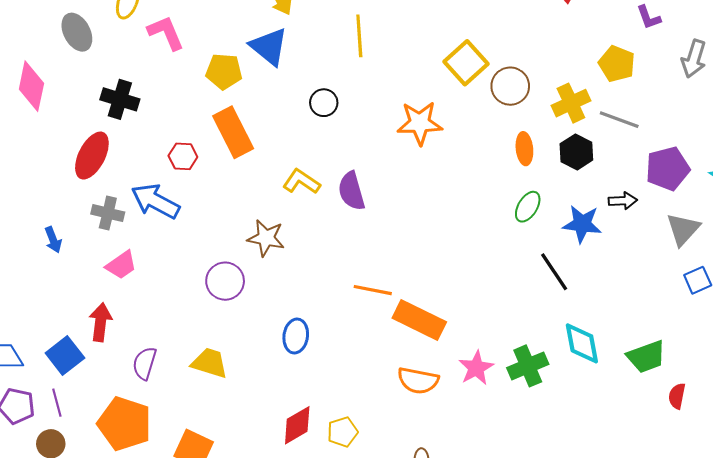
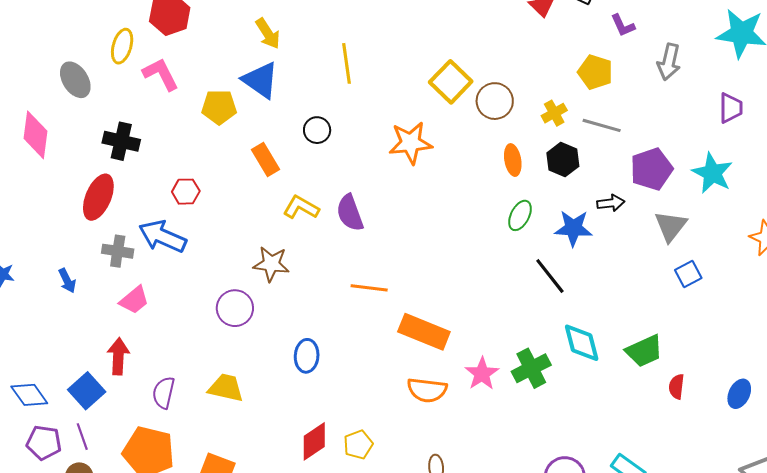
yellow cross: (571, 103) -> (554, 113), size x0.7
orange rectangle: (233, 132) -> (265, 160), moved, size x0.7
orange line: (373, 290) -> (369, 288), moved

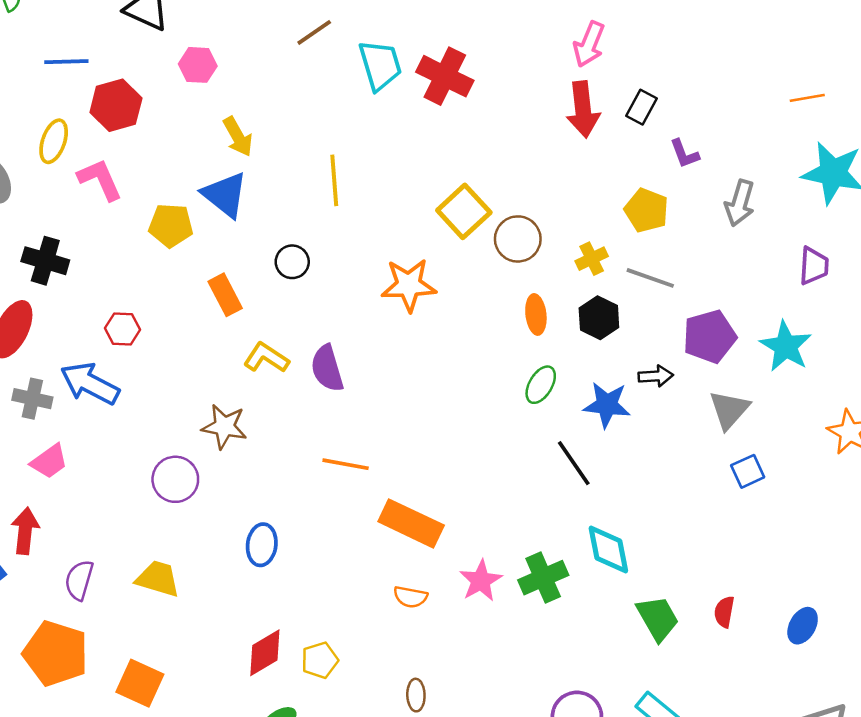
green trapezoid: (644, 351) -> (658, 618), moved, turned -99
orange semicircle: (427, 390) -> (410, 597), size x0.7

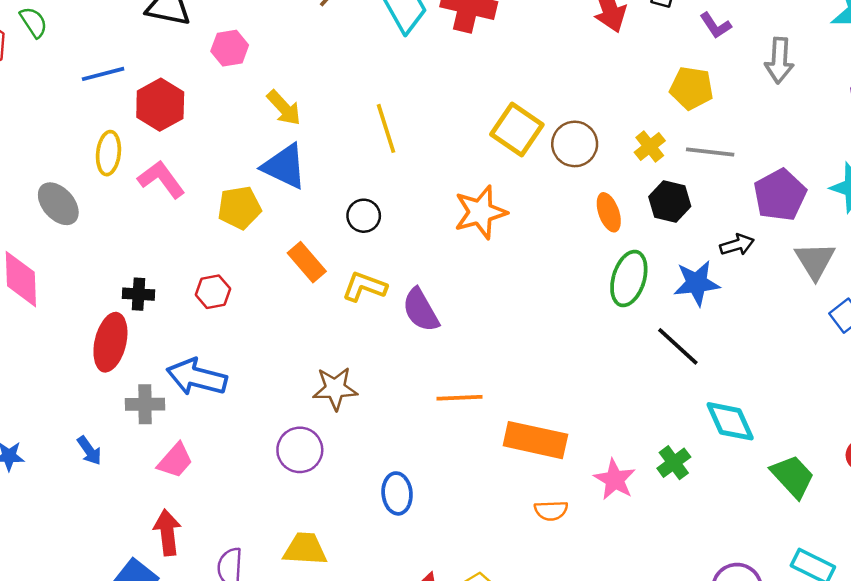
black cross: (45, 261) -> (139, 294), moved, size x0.7
red hexagon: (123, 329) -> (213, 292), moved
yellow L-shape: (266, 358) -> (364, 287), moved
green ellipse: (541, 385) -> (629, 278), size x1.4
green cross: (543, 578) -> (674, 463), size x0.7

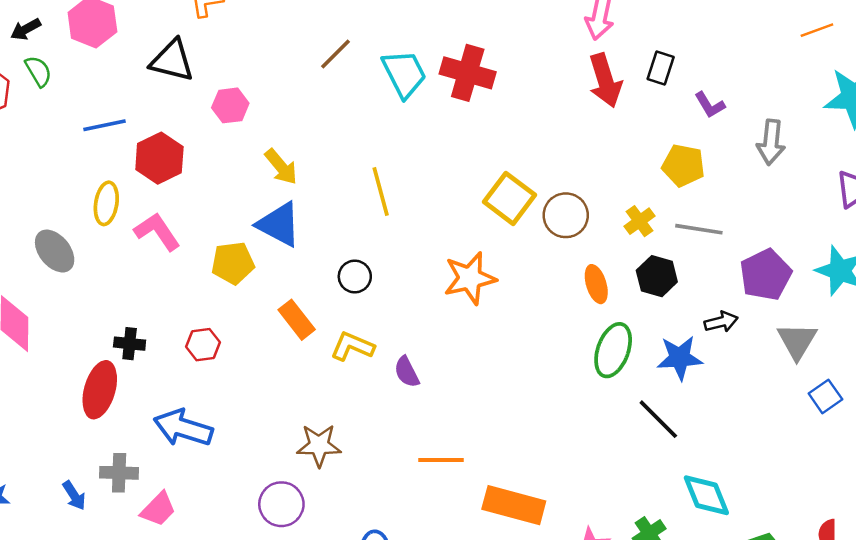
purple semicircle: (421, 310) -> (407, 372), size x0.7
gray cross: (145, 404) -> (119, 473), moved

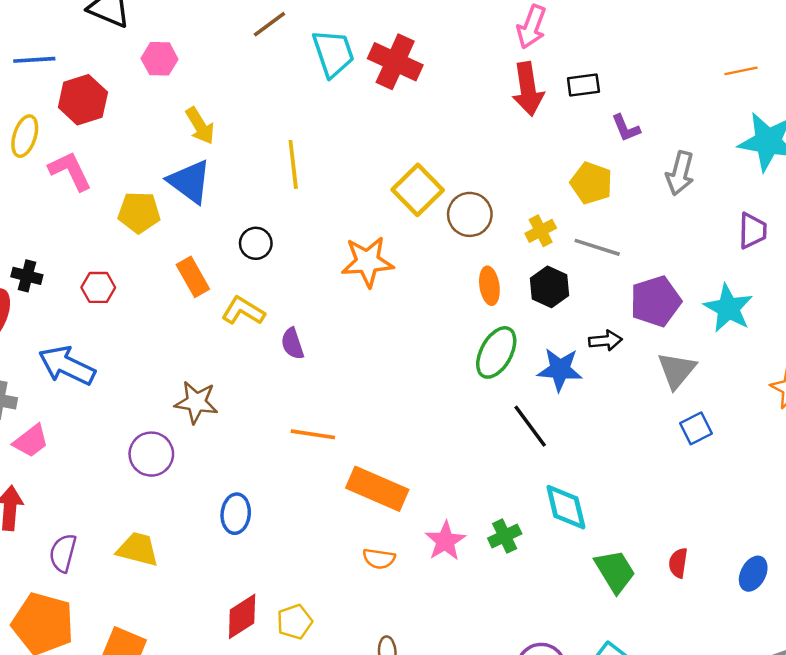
black rectangle: (661, 68) -> (583, 85), turned 56

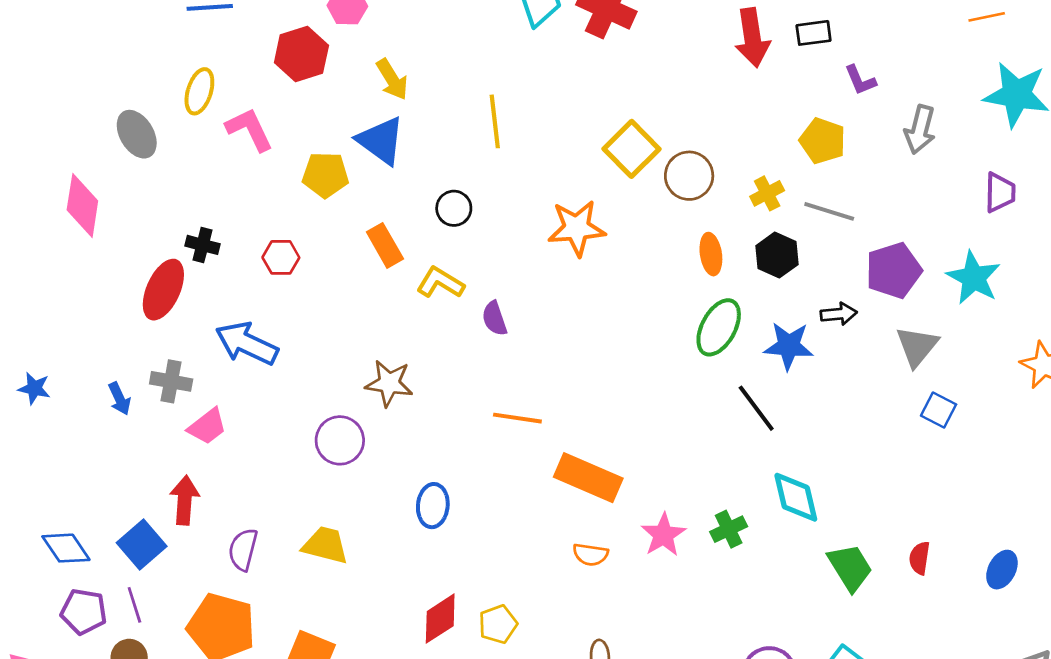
red hexagon: (83, 100) -> (301, 54), moved
blue square: (696, 428) -> (939, 410), turned -36

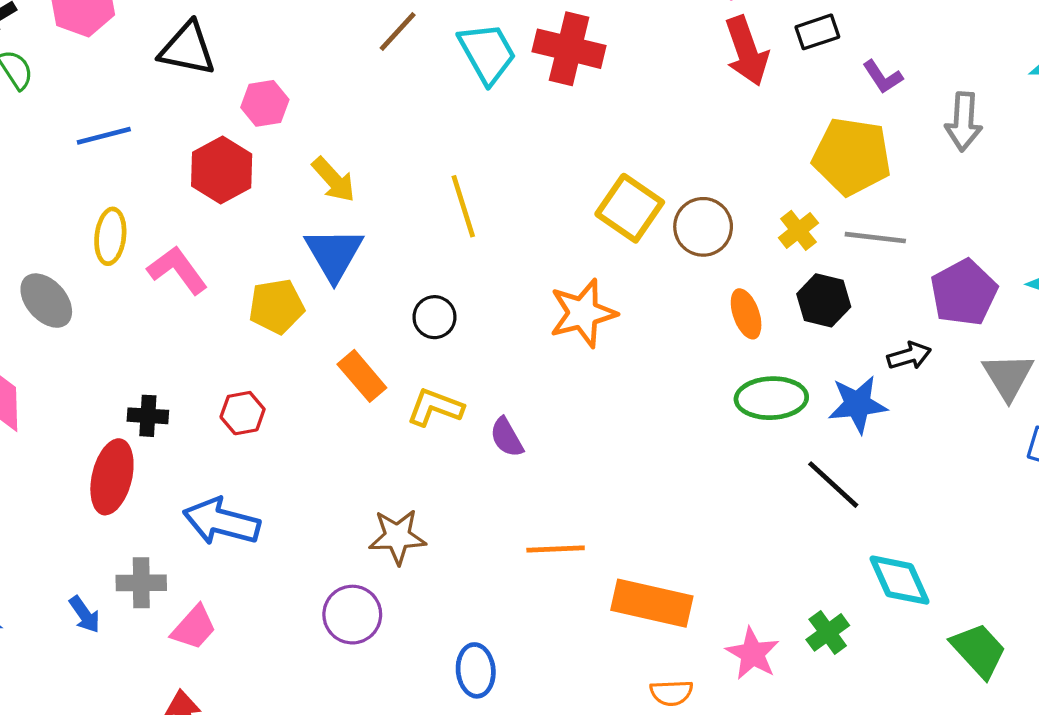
blue triangle: (381, 141) -> (334, 254), turned 34
yellow pentagon: (823, 141) -> (852, 156), size x1.4
green ellipse: (719, 327) -> (771, 398), turned 70

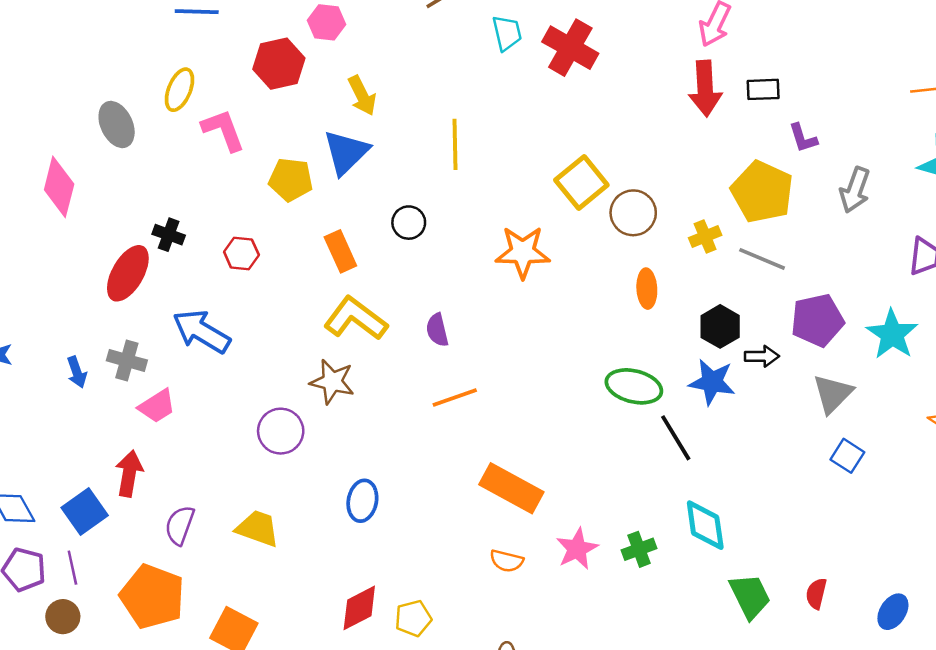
cyan trapezoid: (487, 53) -> (507, 33), size x0.7
black hexagon: (824, 300) -> (720, 326), moved
green ellipse: (771, 398) -> (634, 386), moved
yellow L-shape: (435, 407) -> (356, 319), moved, size x1.4
orange line: (556, 549) -> (455, 398), moved, turned -33

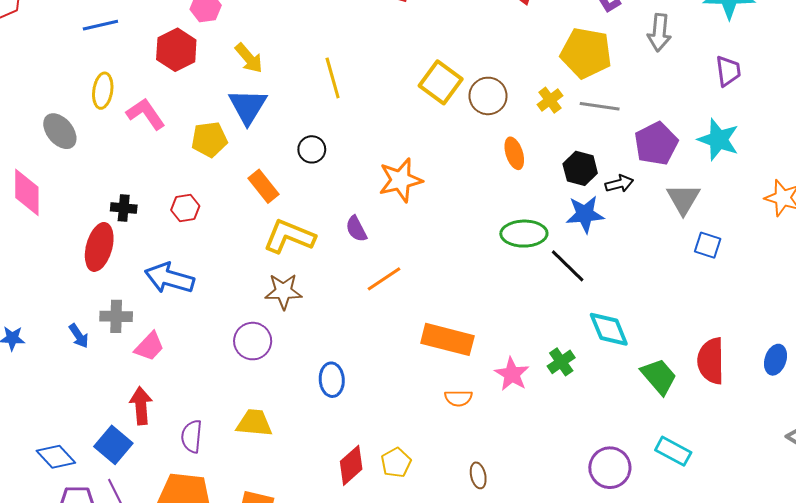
orange star: (523, 252) -> (401, 180), moved
red semicircle: (816, 594) -> (711, 361), size x1.8

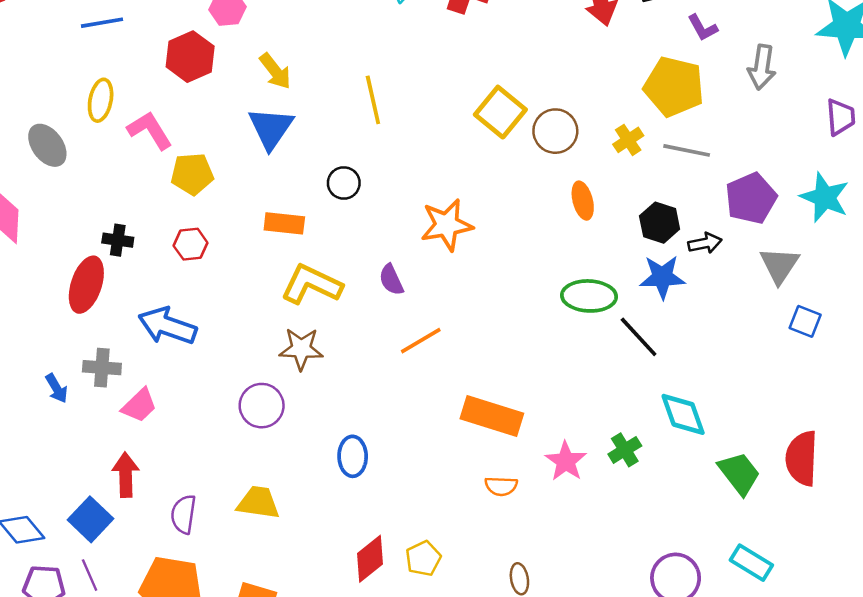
yellow pentagon: (209, 139) -> (192, 174), moved
orange rectangle: (264, 186) -> (284, 223), turned -48

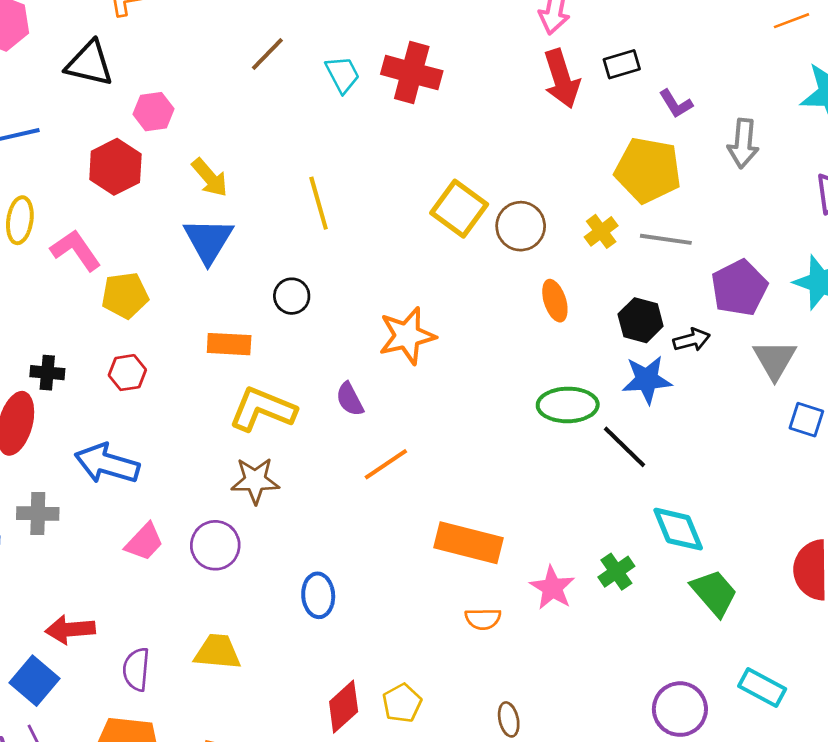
pink trapezoid: (139, 405) -> (144, 542), moved
green trapezoid: (739, 473) -> (714, 593), moved
red arrow: (126, 475) -> (70, 630), turned -90

